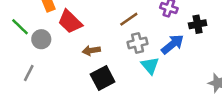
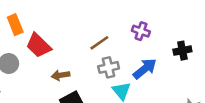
black cross: (198, 24) -> (182, 51), moved

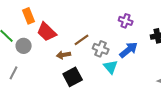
brown line: (99, 43) -> (82, 40), moved
gray cross: (109, 67) -> (101, 49), turned 35

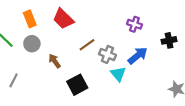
red trapezoid: (47, 32) -> (63, 19), moved
gray circle: (24, 46) -> (32, 44), moved
brown arrow: (64, 55) -> (55, 61), moved, turned 64

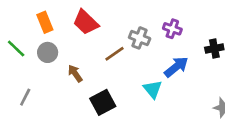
gray cross: (107, 54) -> (140, 38), moved

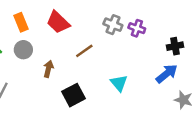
gray cross: (140, 38) -> (113, 25), moved
blue arrow: (176, 67) -> (167, 74), moved
brown arrow: (75, 73) -> (48, 69), turned 49

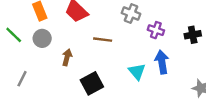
purple cross: (137, 28) -> (156, 30), moved
brown line: (84, 51) -> (103, 40), turned 42
blue arrow: (167, 74) -> (162, 62), moved, turned -60

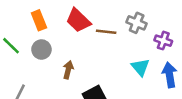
brown line: (103, 40) -> (106, 32), moved
cyan triangle: (137, 72) -> (140, 67), moved

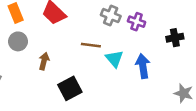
brown line: (106, 32) -> (91, 45), moved
purple cross: (163, 41) -> (137, 22), moved

